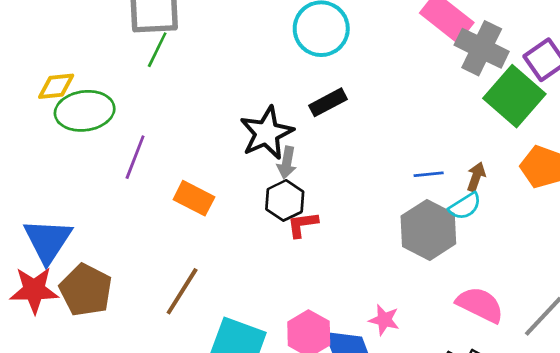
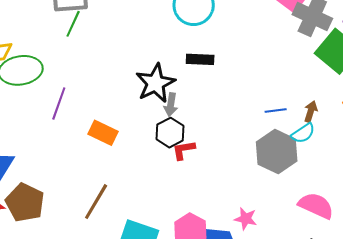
black rectangle: (328, 102) -> (200, 59), turned 32

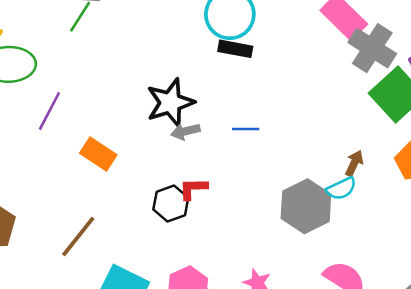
black rectangle: (200, 59) -> (235, 49), moved
gray arrow: (171, 105) -> (185, 131), turned 60
blue line: (276, 111) -> (246, 129), moved
black hexagon: (170, 133) -> (171, 203), moved

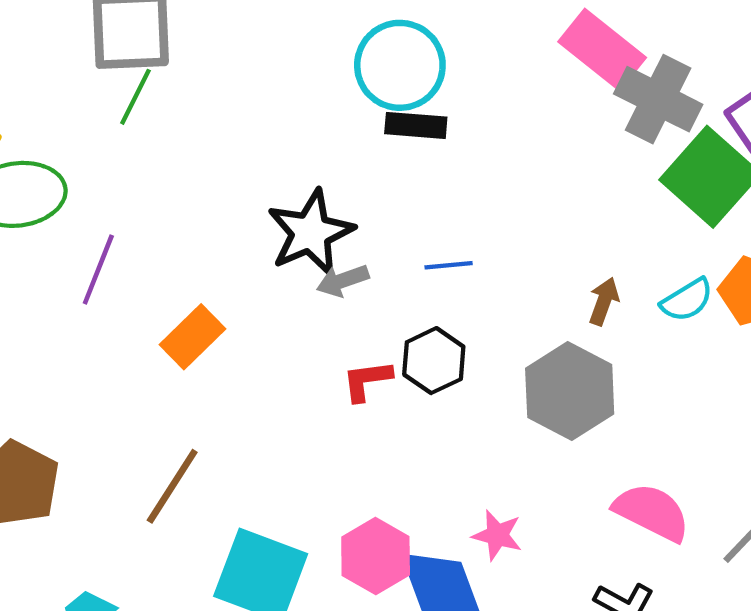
orange rectangle: (98, 154) -> (193, 337), turned -72
brown arrow: (354, 163) -> (604, 301), moved
cyan semicircle: (341, 188) -> (687, 300), moved
black hexagon: (171, 203) -> (434, 361), moved

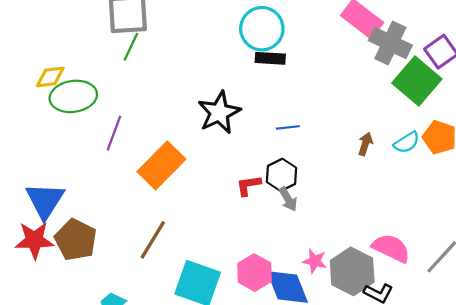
gray arrow: (343, 280) -> (288, 199), moved, turned -100
orange rectangle: (193, 337) -> (161, 165), size x1.5
gray hexagon: (570, 391) -> (352, 271), moved

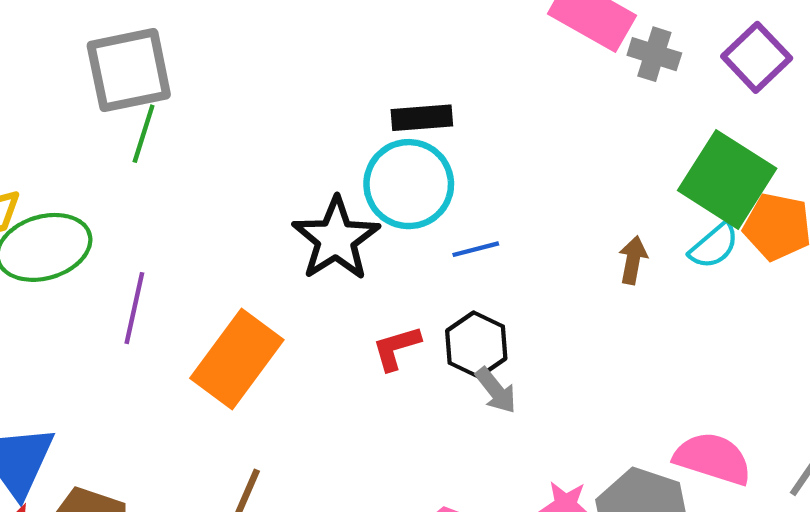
cyan circle: (262, 29) -> (409, 184), moved
gray cross: (390, 43) -> (654, 54), size x0.6
green square: (417, 81) -> (727, 179), moved
red L-shape: (248, 185) -> (396, 348), moved

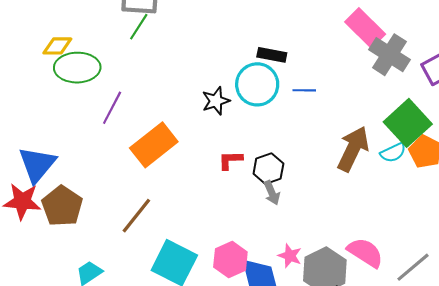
gray cross: (654, 54) -> (390, 55), size x1.6
black star: (336, 239) -> (216, 101), size x0.7
blue line: (476, 249) -> (304, 90), moved
brown arrow: (633, 260) -> (353, 149), size x2.0

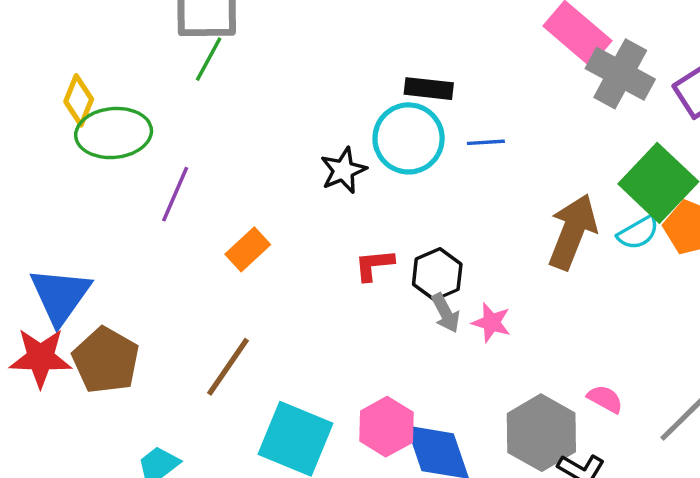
yellow diamond: (57, 46) -> (79, 100), turned -64
orange rectangle: (154, 145) -> (248, 249), size x0.6
pink semicircle: (365, 253) -> (605, 399), size x0.6
pink star: (290, 256) -> (491, 323), moved

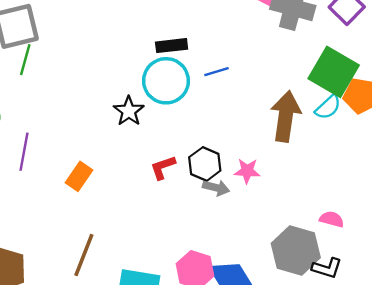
gray arrow: (446, 313) -> (216, 188), turned -35
pink star: (491, 323) -> (247, 171), moved

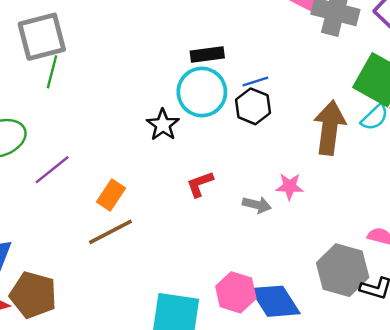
purple line: (24, 152) -> (52, 170), turned 42
black hexagon: (205, 164) -> (253, 106), moved
brown line: (84, 255) -> (110, 232), moved, turned 42

